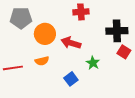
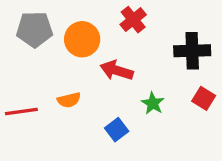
red cross: (81, 12) -> (133, 20), turned -35
orange circle: (45, 34) -> (82, 39), moved
red square: (124, 52) -> (204, 98), moved

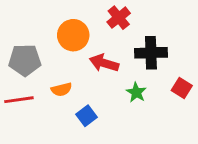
gray pentagon: (34, 29) -> (25, 60), moved
black cross: (192, 51) -> (151, 53), moved
blue square: (117, 130) -> (86, 116), moved

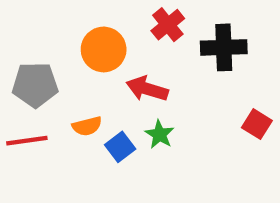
black cross: (151, 53) -> (224, 47), moved
green star: (136, 92) -> (160, 134), moved
blue square: (86, 116) -> (120, 147), moved

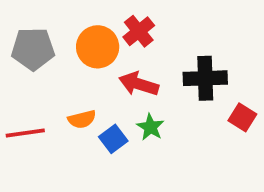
red cross: (168, 25) -> (139, 31), moved
black cross: (224, 47) -> (205, 78), moved
gray pentagon: (35, 85) -> (33, 49), moved

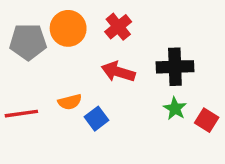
orange circle: (98, 47) -> (68, 28), moved
red square: (242, 117) -> (207, 120), moved
green star: (150, 127) -> (175, 109), moved

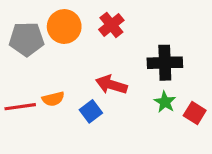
red arrow: (118, 72) -> (111, 85), moved
orange semicircle: (70, 102) -> (53, 99), moved

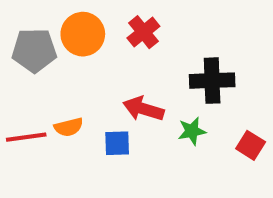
green star: (165, 102) -> (192, 131), moved, turned 30
blue square: (91, 111) -> (117, 143), turned 35

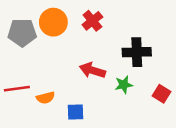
orange semicircle: (69, 127) -> (46, 98), moved
blue square: (117, 143) -> (76, 112), moved

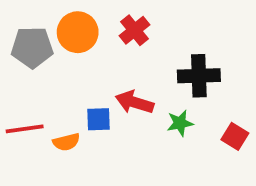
blue square: (76, 112) -> (98, 119), moved

